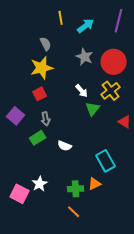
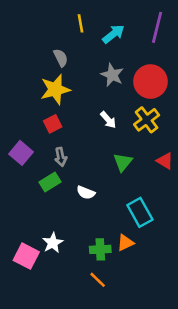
green triangle: (93, 109) -> (123, 162), moved

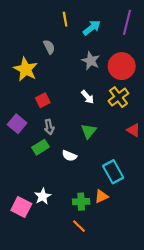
yellow star: (55, 89) -> (26, 69), moved, turned -30
green triangle: (123, 162) -> (89, 131), moved

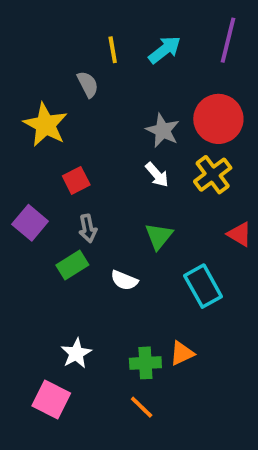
yellow line: (65, 19) -> (113, 50), moved
gray star: (91, 61) -> (163, 130), moved
cyan rectangle: (113, 172) -> (203, 286), moved
pink square: (21, 207) -> (51, 399), moved

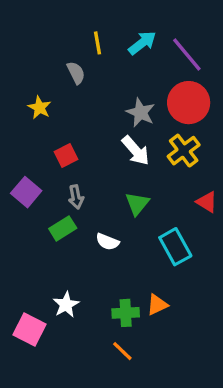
purple line: (228, 40) -> (187, 55), moved, turned -54
yellow star: (45, 125) -> (39, 108), size x0.6
white arrow: (157, 175) -> (136, 151), size x1.4
pink square: (51, 399) -> (30, 330), moved

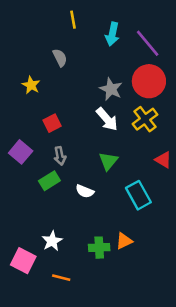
yellow line: (97, 43) -> (73, 20), moved
cyan arrow: (142, 43) -> (112, 34), turned 140
orange line: (122, 351) -> (61, 278), moved, turned -30

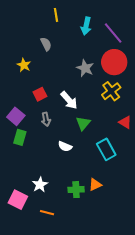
white arrow: (107, 119) -> (69, 100), moved
green rectangle: (49, 181) -> (20, 137), moved, turned -42

